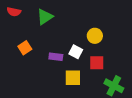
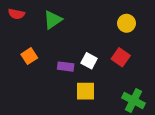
yellow circle: (95, 36) -> (127, 23), moved
red square: (97, 63) -> (121, 57), moved, turned 35

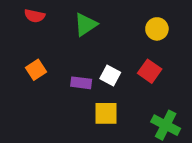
red semicircle: (16, 14) -> (35, 16), moved
green triangle: (53, 20) -> (86, 25), moved

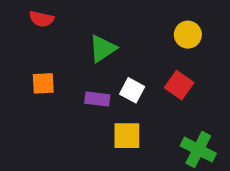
green triangle: (86, 25) -> (103, 49), moved
orange square: (36, 70) -> (43, 83), turned 30

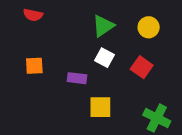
green triangle: (103, 49) -> (103, 26), moved
white square: (132, 90) -> (105, 58), moved

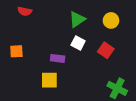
orange square: (34, 66) -> (16, 51), moved
yellow square: (100, 107) -> (49, 80), moved

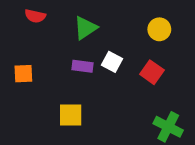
green triangle: (77, 19) -> (85, 28), moved
purple rectangle: (58, 58) -> (82, 66), moved

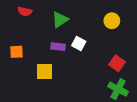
red square: (152, 72) -> (117, 63), moved
yellow square: (71, 115) -> (44, 71), moved

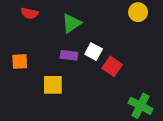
yellow circle: (112, 21) -> (138, 12), moved
red square: (117, 63) -> (112, 66), moved

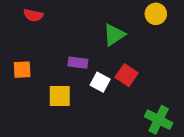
green triangle: (71, 23) -> (114, 35), moved
white square: (94, 52) -> (100, 82), moved

